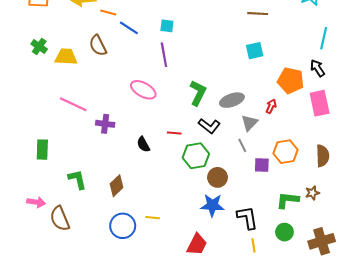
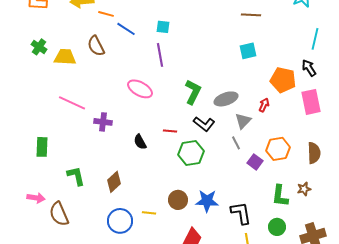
purple square: (262, 165) -> (255, 162), turned 35
brown circle: (217, 177) -> (178, 200), moved
green L-shape: (288, 200) -> (280, 196), turned -90

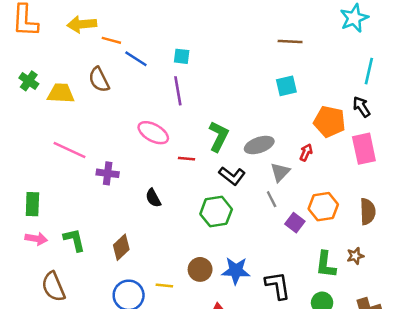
red line: (170, 131) -> (187, 159), moved
pink arrow: (36, 198) -> (36, 239), moved

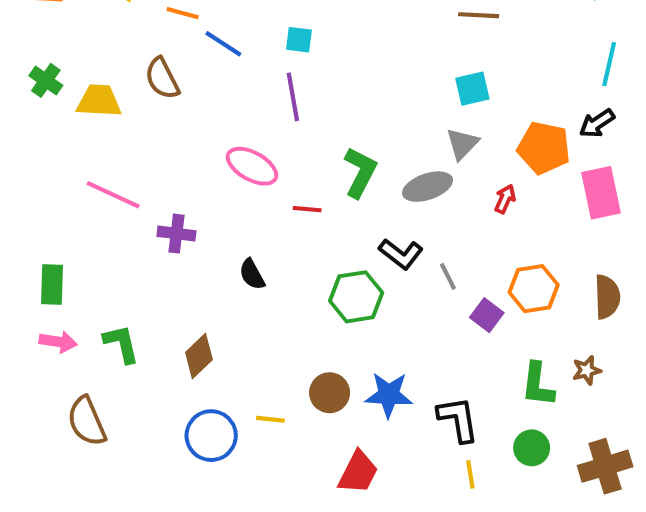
black arrow: (361, 107) -> (597, 123), turned -90
gray triangle: (280, 172) -> (462, 144), moved
black L-shape: (232, 176) -> (401, 254), moved

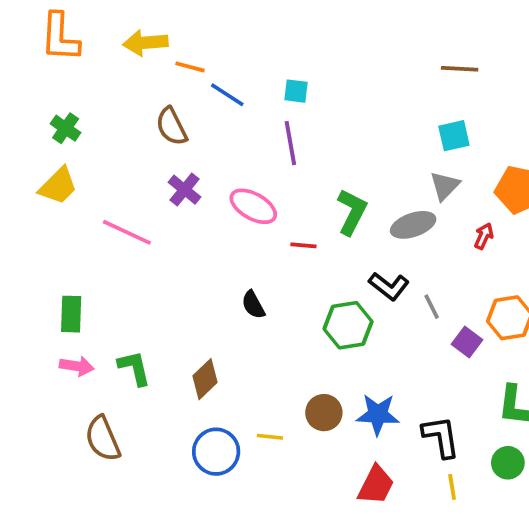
yellow trapezoid: (99, 101) -> (58, 186), moved, turned 132
purple cross: (176, 234) -> (184, 190), moved, turned 32
red trapezoid: (358, 472) -> (376, 485), moved

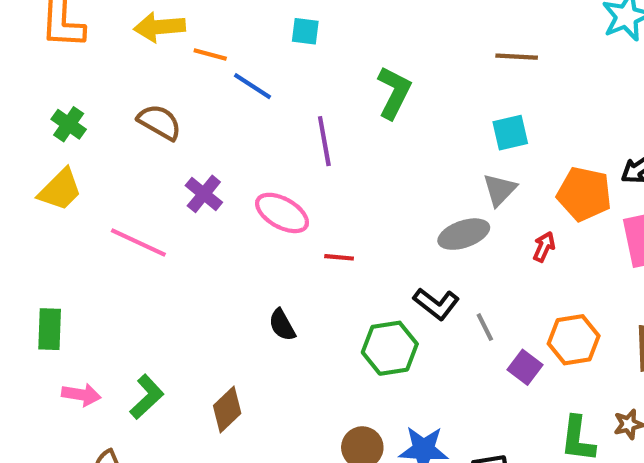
cyan square: (296, 91) -> (305, 31), moved
brown semicircle: (171, 126) -> (159, 122), moved, turned 147
green L-shape: (352, 212) -> (394, 93), moved
green rectangle: (71, 314) -> (50, 329), moved
green L-shape: (134, 368) -> (147, 397), turned 60

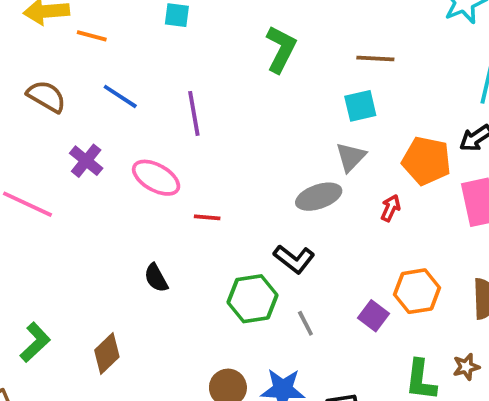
brown line: (517, 57) -> (375, 59), moved
blue line: (252, 86) -> (120, 96), moved
green L-shape: (394, 93) -> (281, 49), moved
gray line: (485, 327) -> (305, 323), moved

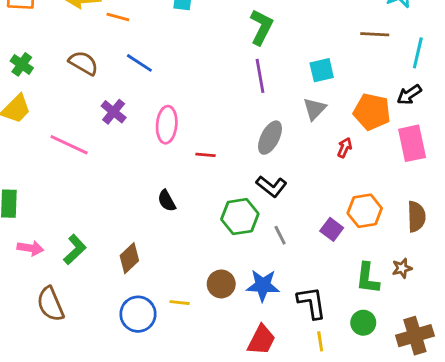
brown line: (375, 59) -> (375, 34), moved
purple line: (194, 113) -> (260, 76), moved
pink ellipse: (156, 178) -> (167, 125), turned 66
gray ellipse: (319, 197) -> (270, 138), moved, turned -44

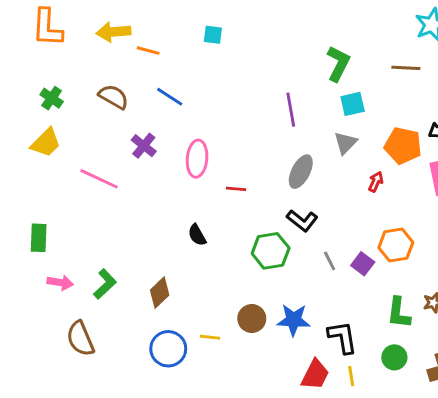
green L-shape: (261, 27) -> (338, 64), moved
gray line: (280, 235) -> (330, 261), moved
red trapezoid: (261, 340) -> (315, 375), moved

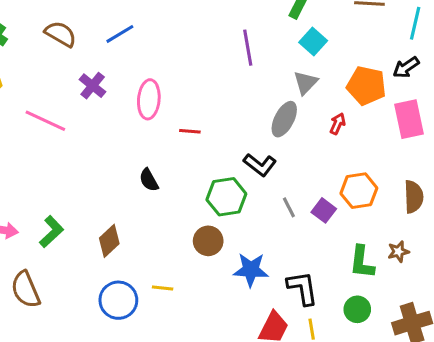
blue line: (170, 97) -> (120, 34), turned -64
cyan square: (353, 104) -> (313, 42), turned -35
gray ellipse: (301, 172) -> (284, 119), moved
brown circle: (252, 319) -> (208, 241), moved

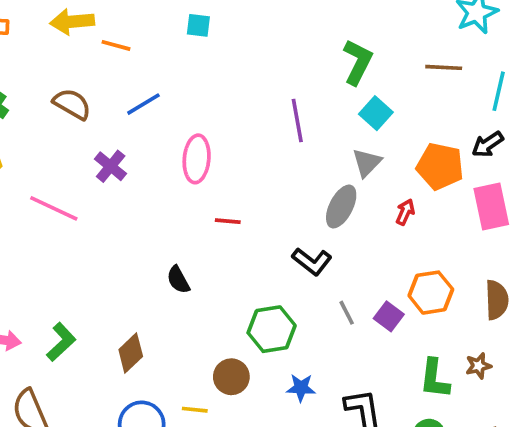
pink ellipse: (149, 99) -> (197, 159), moved
green hexagon: (226, 197) -> (272, 329), moved
brown circle: (208, 241) -> (231, 377), moved
blue star: (251, 270) -> (301, 388), size x0.7

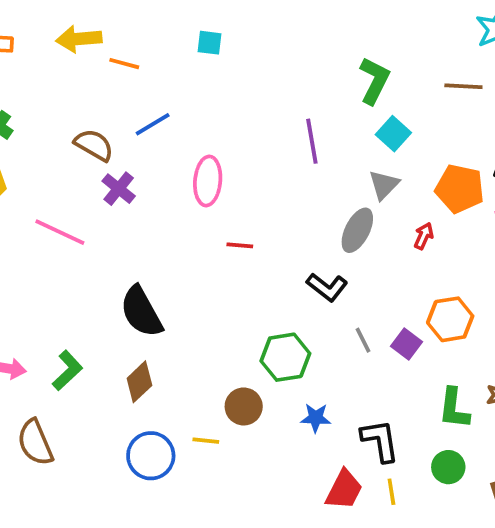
brown semicircle: (72, 104) -> (94, 145), moved
black semicircle: (178, 280) -> (141, 312), moved, size x1.8

